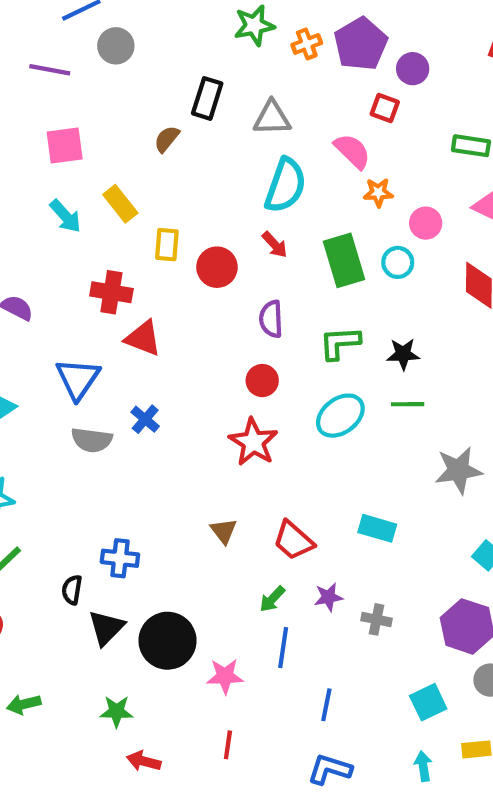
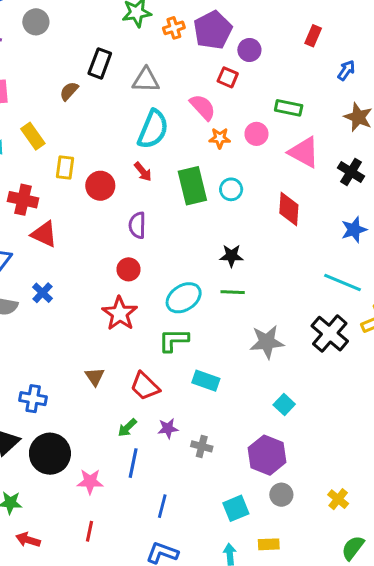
pink circle: (426, 223) -> (256, 134), moved
green L-shape: (340, 343) -> (173, 340), moved
blue cross: (120, 558) -> (33, 399), moved

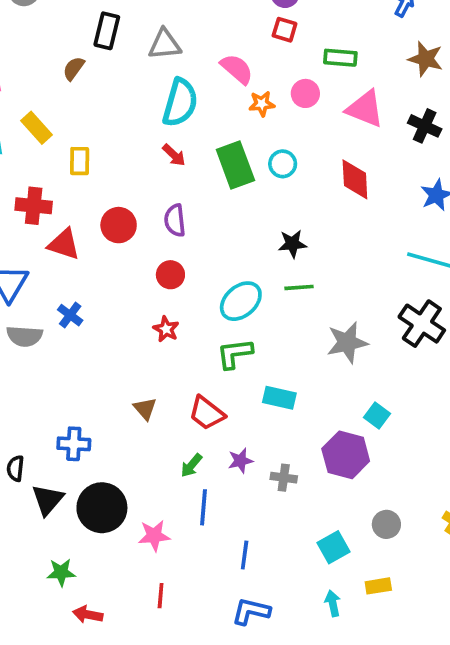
red square: (228, 77) -> (285, 30), moved
red circle: (100, 186) -> (119, 225), moved
red star: (120, 313) -> (166, 329), size x0.6
purple hexagon: (267, 455) -> (346, 455), moved

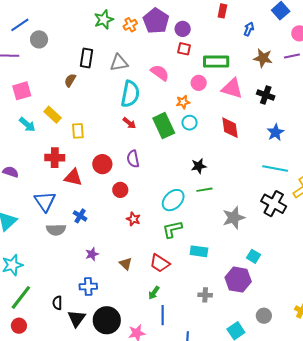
green rectangle: (340, 58) -> (216, 62), size x1.4
orange star: (262, 104) -> (183, 102), moved
red circle: (170, 275) -> (120, 190), moved
purple star: (240, 461) -> (92, 254), moved

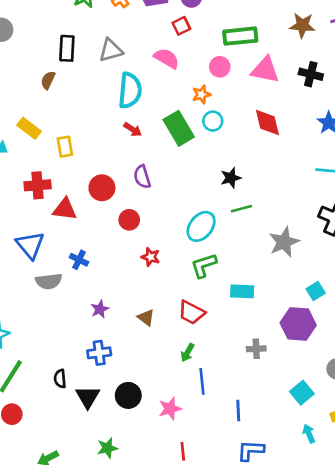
red square: (184, 49) -> (181, 26), moved, turned -32
cyan square: (253, 256) -> (316, 291), turned 32
black circle: (107, 320) -> (128, 395), size x0.7

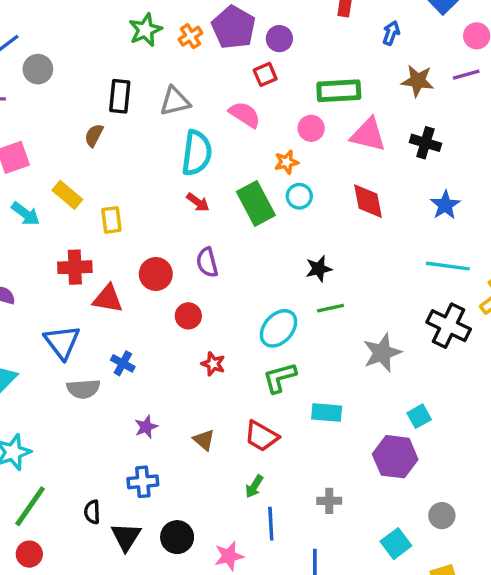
gray cross: (256, 349) -> (329, 501), moved

